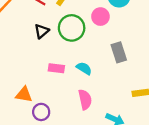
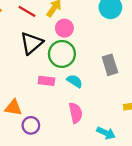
pink circle: (100, 17) -> (64, 28), moved
green circle: (72, 28) -> (62, 54), moved
black triangle: (42, 31) -> (31, 43), size x1.5

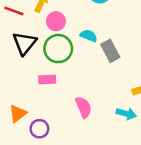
cyan semicircle: (75, 81) -> (89, 36), moved
orange triangle: (13, 108) -> (18, 114), turned -36
cyan arrow: (106, 133) -> (126, 114), moved

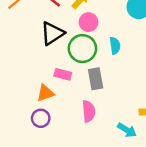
cyan semicircle: (89, 36) -> (115, 46), turned 42
gray rectangle: (110, 51) -> (96, 79), moved
orange triangle: (18, 114) -> (45, 93), moved

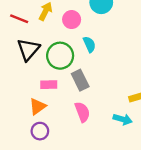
pink circle: (89, 22) -> (72, 20), moved

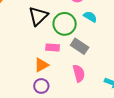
cyan semicircle: (89, 44) -> (90, 17), turned -40
gray rectangle: (80, 80) -> (80, 46), turned -36

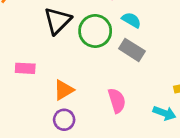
gray rectangle: (80, 46) -> (132, 50), moved
pink rectangle: (53, 47) -> (25, 68), moved

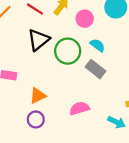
pink semicircle: (117, 101) -> (79, 108), turned -96

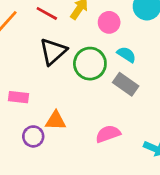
orange triangle: (38, 96) -> (56, 121), turned 30
purple circle: (36, 119) -> (33, 136), moved

